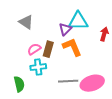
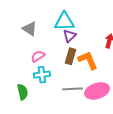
cyan triangle: (78, 21) -> (64, 22), moved
orange L-shape: (72, 47) -> (88, 60), moved
brown rectangle: (48, 49) -> (71, 56), moved

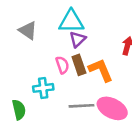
pink semicircle: (38, 56) -> (62, 65), moved, turned 104
brown rectangle: (71, 56) -> (79, 65), turned -35
pink ellipse: (97, 91) -> (112, 108), turned 45

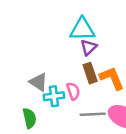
gray triangle: (28, 30) -> (39, 82), moved
pink semicircle: (62, 65) -> (73, 91), moved

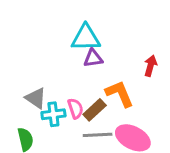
purple triangle: (89, 47) -> (93, 58), turned 36
brown rectangle: (90, 73) -> (95, 110), moved, turned 66

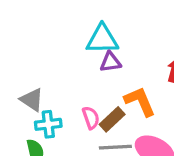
gray triangle: (36, 98) -> (32, 100), moved
cyan cross: (53, 114) -> (48, 124), moved

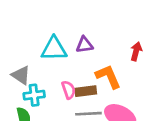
cyan triangle: (102, 39) -> (54, 49), moved
brown rectangle: (112, 119) -> (86, 91), turned 36

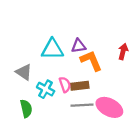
orange L-shape: (108, 77) -> (91, 61), moved
cyan cross: (34, 95) -> (46, 89), moved, turned 36

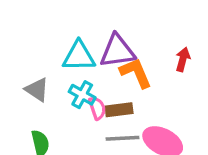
purple triangle: (79, 46) -> (117, 51), size x1.6
cyan cross: (46, 89) -> (82, 95), moved

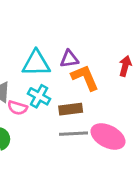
purple triangle: (117, 51) -> (69, 59), size x0.6
pink semicircle: (97, 108) -> (17, 108), moved, turned 126

